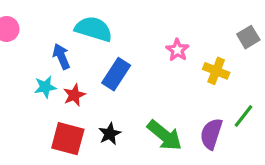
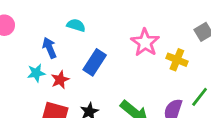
cyan semicircle: (94, 29) -> (76, 25), size x0.6
pink star: (177, 50) -> (145, 42), size x1.5

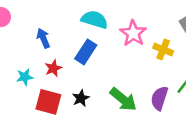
cyan semicircle: (76, 25) -> (95, 20), moved, size x1.5
cyan star: (36, 73) -> (25, 77), moved

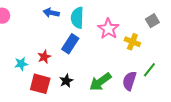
cyan semicircle: (95, 20) -> (77, 18), turned -105
blue arrow: (43, 38) -> (51, 13), moved, turned -56
green arrow: (123, 99) -> (100, 82), turned 105

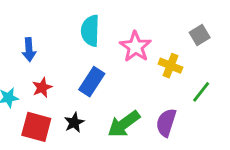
blue arrow: (51, 13) -> (29, 50), moved, turned -105
blue rectangle: (70, 44) -> (92, 82), moved
green line: (149, 70) -> (201, 92), moved

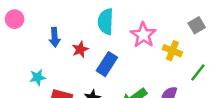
red star: (42, 88) -> (80, 49), moved

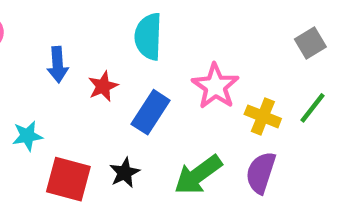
pink star: (143, 35) -> (215, 86), moved
yellow cross: (172, 51) -> (263, 116), moved
green line: (198, 73) -> (313, 108), moved

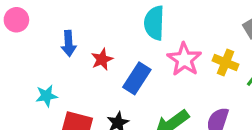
cyan semicircle: (148, 37) -> (154, 23), moved
yellow cross: (263, 116) -> (226, 63), moved

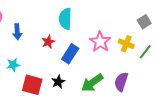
cyan semicircle: (154, 23) -> (65, 19), moved
blue arrow: (69, 44) -> (17, 32), moved

